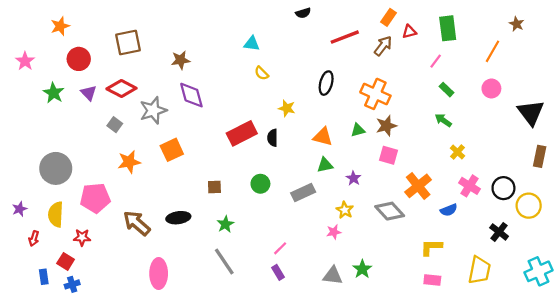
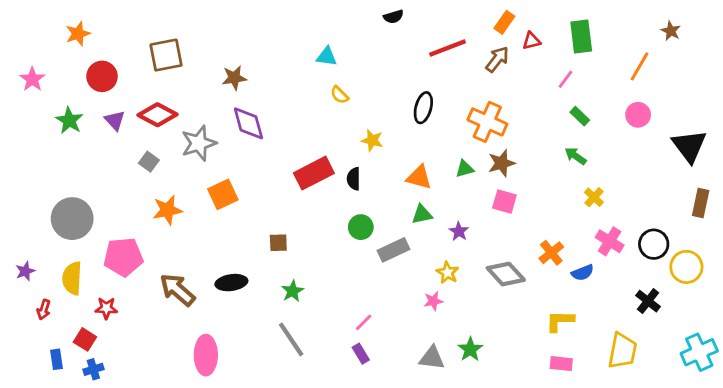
green circle: (260, 184) -> (361, 227), moved
orange cross: (418, 186) -> (551, 253), moved, size x0.7

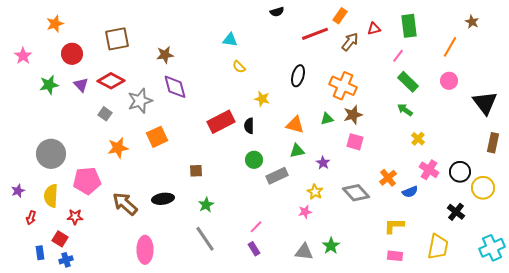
orange rectangle: (504, 22) -> (340, 16), moved
green rectangle: (580, 116) -> (408, 82), size x1.5
green star: (69, 120) -> (49, 85), turned 30

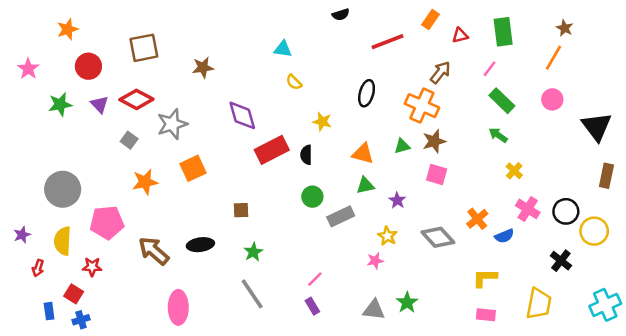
orange rectangle: (340, 16) -> (431, 19), moved
brown star: (472, 22) -> (565, 28), moved
brown arrow: (350, 42) -> (440, 72), moved
purple diamond: (175, 87) -> (242, 115), moved

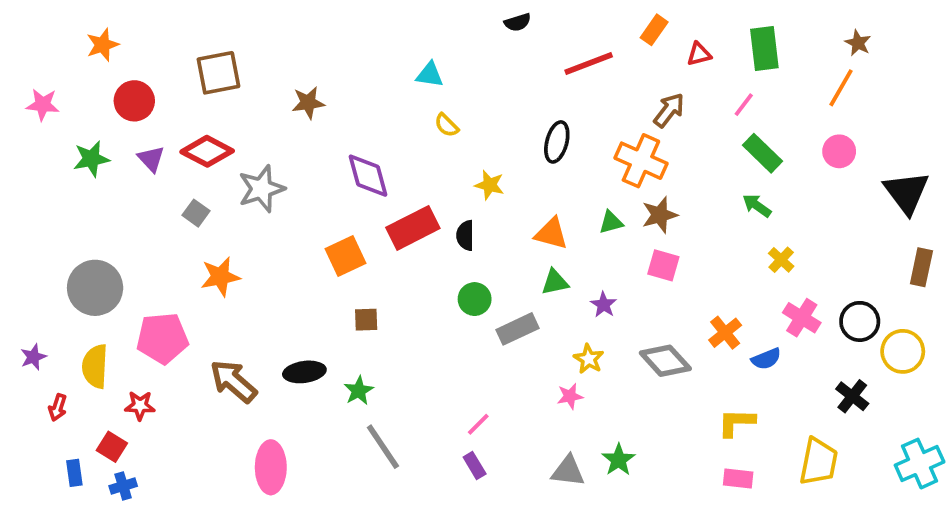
pink star: (28, 69) -> (43, 105), turned -30
orange square: (193, 168) -> (346, 256), moved
green star: (253, 252) -> (359, 391), moved

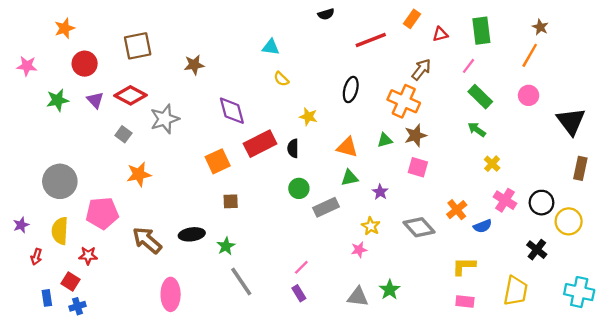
cyan cross: (920, 464) -> (579, 292), turned 36

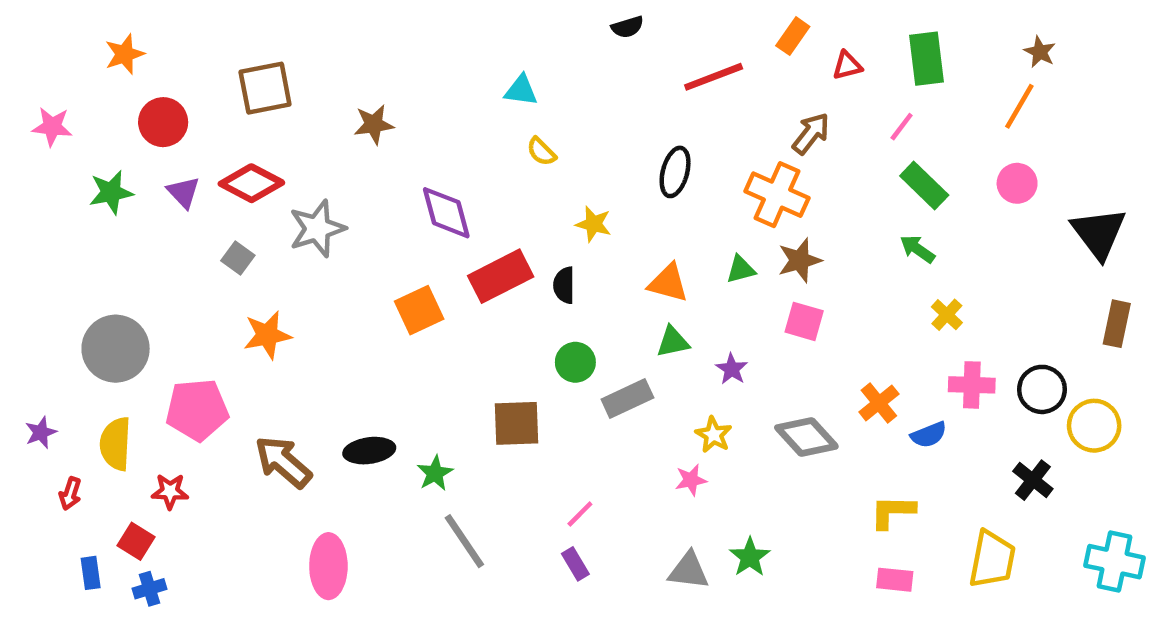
pink cross: (505, 200) -> (972, 385), turned -30
brown square: (231, 201) -> (516, 423), moved, size x1.6

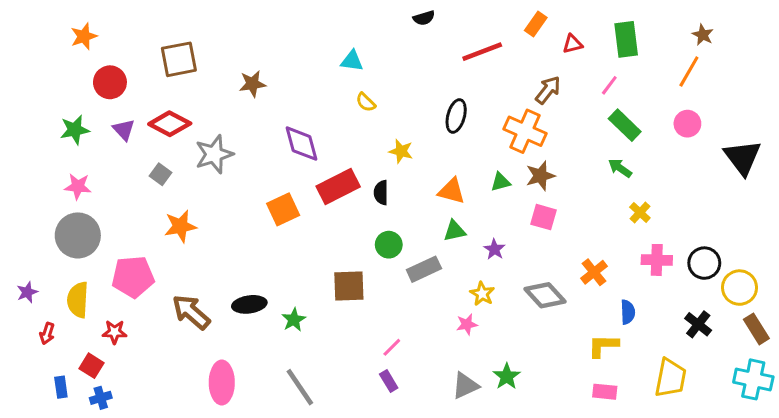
pink star: (52, 127) -> (78, 186), moved
brown rectangle: (1117, 324) -> (756, 329), moved, turned -44
blue semicircle: (929, 435) -> (628, 312), moved, turned -70
gray line: (464, 541) -> (300, 387), moved
gray triangle: (689, 571) -> (465, 386), turned -32

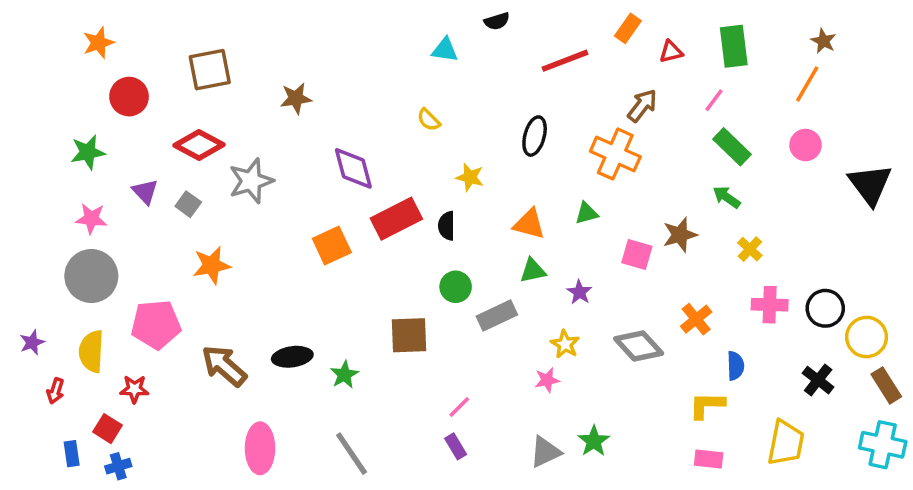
cyan triangle: (352, 61) -> (445, 50), moved
purple triangle: (124, 130) -> (145, 192), moved
brown star: (540, 176) -> (680, 235), moved

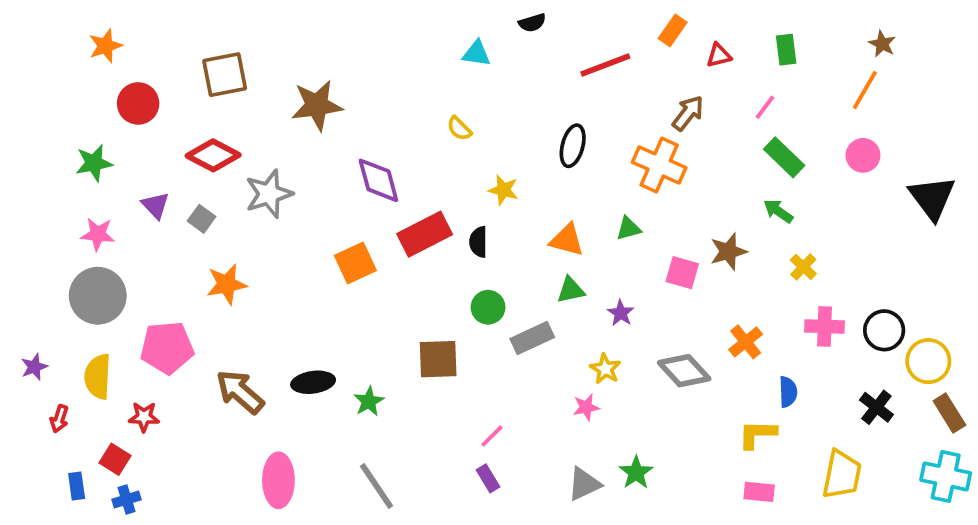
green rectangle: (734, 46) -> (786, 50), size x0.7
brown star: (296, 98) -> (317, 105), size x1.5

